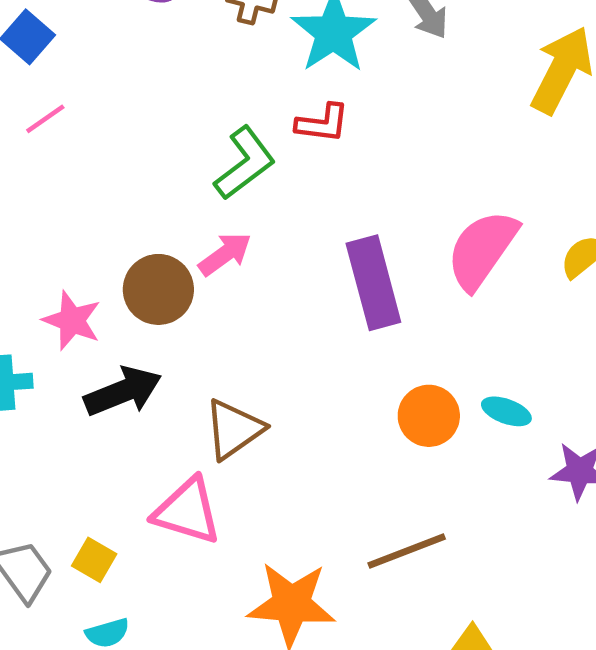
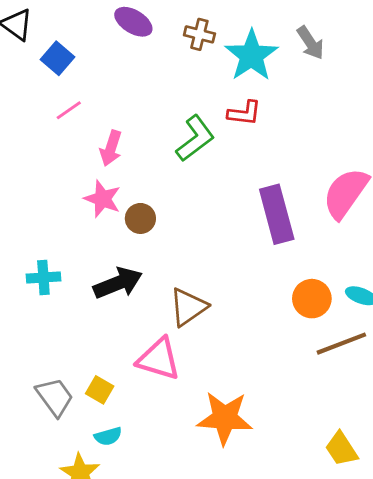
pink arrow: (225, 254) -> (111, 148), moved, turned 144
brown circle: (158, 289) -> (140, 218), size x0.7
pink star: (72, 321) -> (102, 199), moved
brown line: (407, 551) -> (341, 344), moved

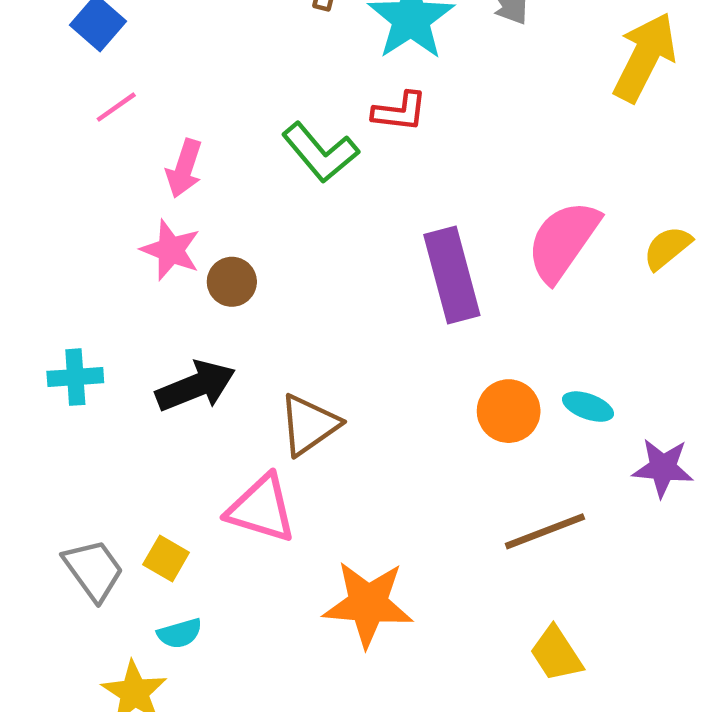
green L-shape: (195, 138) -> (320, 152), turned 87
brown line: (341, 344) -> (545, 531), moved

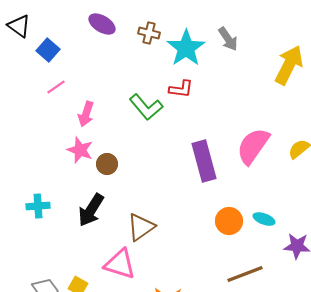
black arrow: (196, 386) -> (91, 210), turned 144

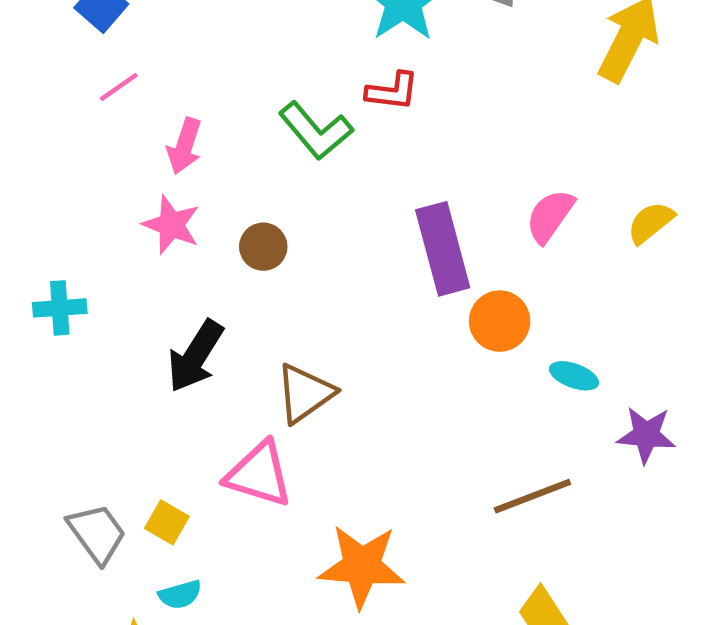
pink semicircle: (253, 146) -> (550, 216), size x0.7
brown circle: (107, 164) -> (263, 247), moved
cyan cross: (38, 206) -> (60, 308), moved
orange circle: (229, 221) -> (500, 321), moved

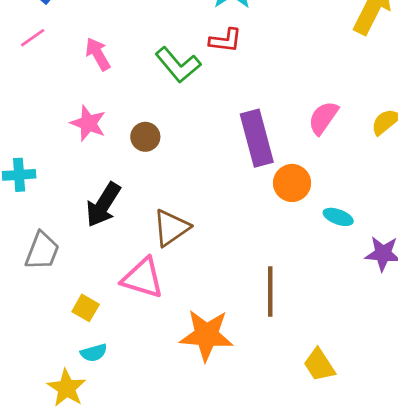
pink line: (119, 87) -> (33, 38), moved
pink arrow: (184, 146) -> (98, 54), moved, turned 132
brown line: (532, 496) -> (270, 292), moved, turned -69
gray trapezoid: (97, 533) -> (42, 251), moved, turned 57

